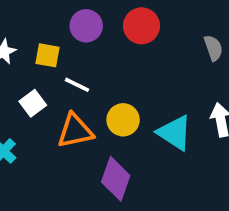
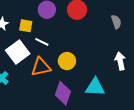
white square: (33, 103) -> (18, 52), size x1.6
cyan triangle: (175, 133) -> (95, 87), moved, turned -30

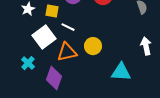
purple diamond: (63, 93) -> (54, 78), moved

